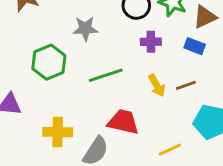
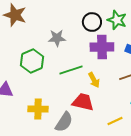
purple cross: (151, 42) -> (102, 47), size x1.6
yellow arrow: (157, 85) -> (94, 80), moved

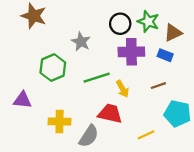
gray star: (57, 38) -> (81, 42), turned 30

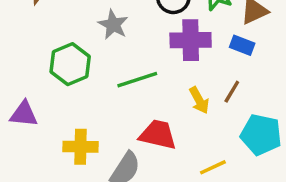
brown line: (158, 86) -> (232, 92), turned -40
yellow arrow: (122, 89) -> (199, 100), moved

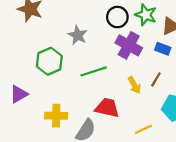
purple cross: (191, 40) -> (129, 45), turned 30
purple triangle: (24, 114) -> (19, 94), turned -36

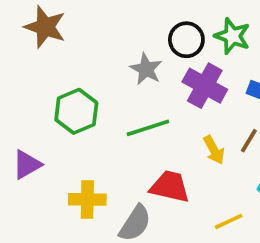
gray star: (78, 35) -> (146, 69), moved

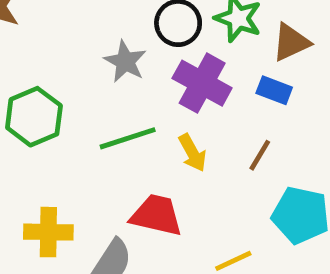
yellow arrow: (214, 150) -> (193, 153), moved

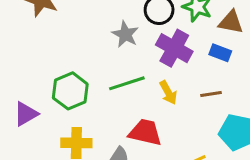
brown triangle: (291, 42) -> (231, 22), turned 36
green hexagon: (34, 117) -> (70, 91), moved
brown line: (260, 155) -> (211, 94), turned 50

